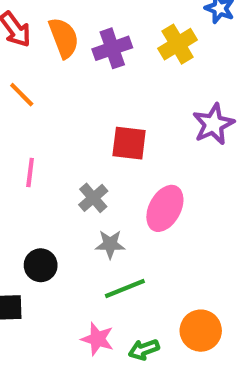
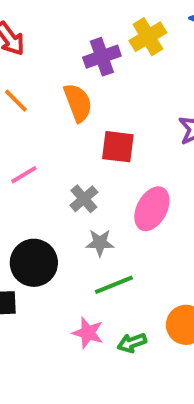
orange semicircle: (64, 38) -> (78, 103), moved
yellow cross: (178, 44) -> (148, 37), moved
pink line: (30, 173) -> (24, 175), turned 52
black circle: (41, 265) -> (34, 263), size x1.5

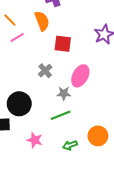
pink line: (24, 175) -> (17, 38), moved
gray star: (100, 243) -> (64, 93), moved
pink star: (88, 333) -> (35, 140), moved

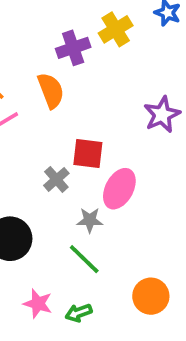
red square: (63, 44) -> (88, 153), moved
green line: (61, 115) -> (84, 259), turned 66
green arrow: (70, 145) -> (79, 313), moved

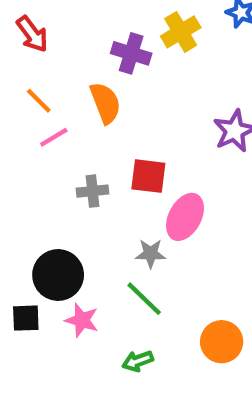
purple cross: (73, 48) -> (131, 53), turned 36
gray cross: (56, 179) -> (93, 191), moved, turned 35
pink star: (38, 304) -> (82, 320), moved

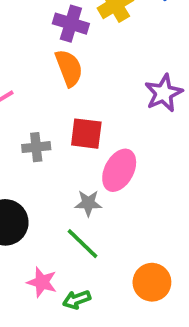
orange semicircle: (105, 103) -> (69, 68), moved
pink star: (82, 320) -> (42, 282), moved

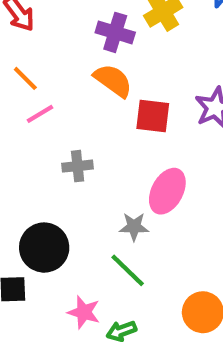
orange semicircle: (69, 68) -> (113, 80), turned -33
red square: (86, 134) -> (153, 116), moved

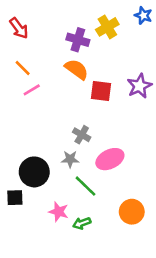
gray cross: (78, 166) -> (82, 135), moved, turned 36
pink ellipse: (167, 191) -> (110, 159), moved, turned 36
gray star: (134, 227) -> (70, 159), moved

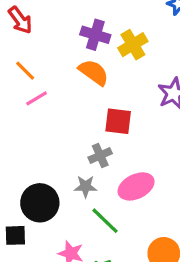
yellow cross: (107, 27) -> (133, 45), moved
red square: (101, 91) -> (118, 121), moved
gray cross: (82, 135) -> (100, 155), turned 36

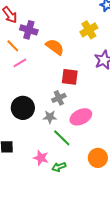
purple cross: (95, 35) -> (29, 30), moved
yellow cross: (133, 45) -> (89, 30), moved
black circle: (40, 203) -> (23, 108), moved

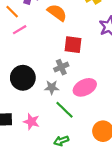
pink star: (41, 158) -> (31, 122), moved

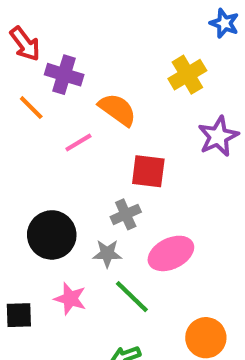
pink line: (20, 30) -> (78, 142), moved
pink star: (31, 122) -> (70, 299), moved

